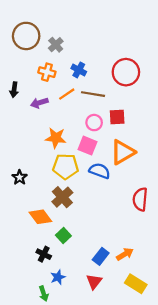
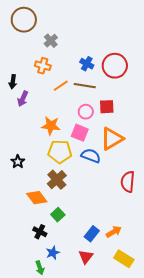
brown circle: (26, 36) -> (24, 20), moved
blue cross: (79, 70) -> (87, 64), moved
purple arrow: (39, 103) -> (23, 99), moved, turned -49

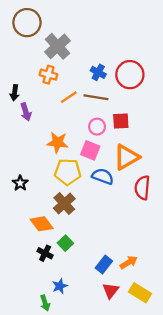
gray cross: (51, 41) -> (57, 46), size x1.6
purple arrow: (23, 99) -> (26, 112), turned -42
red semicircle: (128, 182) -> (142, 188), moved
black cross: (40, 232) -> (45, 253), moved
red triangle: (86, 257) -> (111, 291), moved

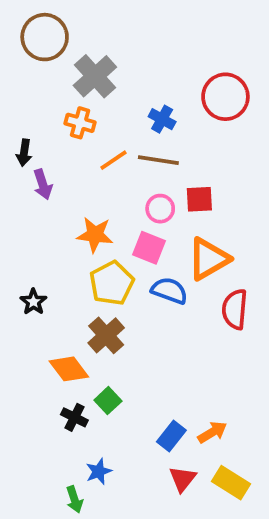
red circle: (130, 75) -> (225, 97), moved
yellow pentagon: (68, 172) -> (112, 283), turned -30

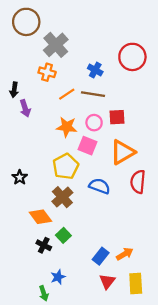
orange star: (95, 235) -> (67, 127), moved
blue semicircle: (169, 291) -> (100, 186), moved
yellow rectangle: (231, 483) -> (136, 284), turned 55

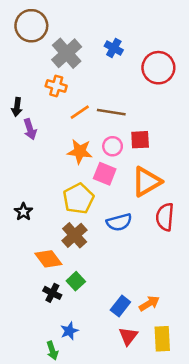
blue cross: (95, 70) -> (114, 48), moved
blue semicircle: (100, 186) -> (119, 222), turned 145

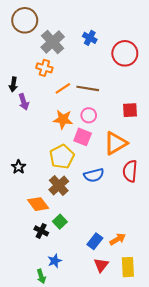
red square: (140, 140) -> (130, 110), moved

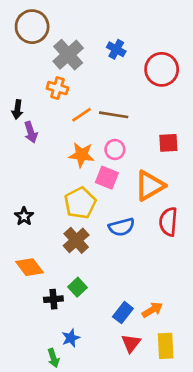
orange diamond: (38, 204) -> (29, 267), moved
black cross: (41, 231) -> (53, 299), turned -32

